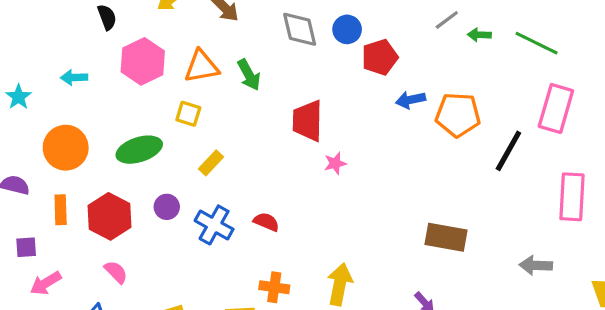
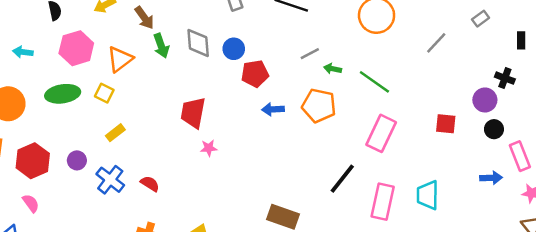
orange triangle: (202, 66) -> (120, 59), turned -36
green arrow: (249, 75) -> (161, 46), moved
orange pentagon: (458, 115) -> (319, 106), moved
green ellipse: (139, 150) -> (63, 94), moved
black line: (508, 151) -> (342, 179), moved

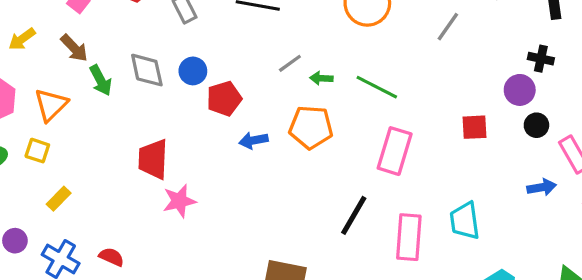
pink star: (209, 148) -> (179, 201), size x1.5

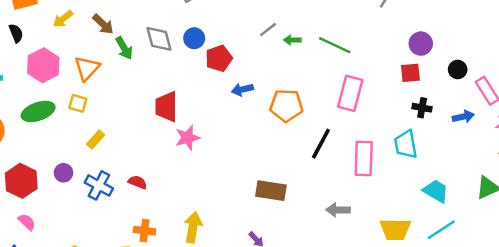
black cross: (541, 59) -> (422, 108), moved
purple circle: (520, 90) -> (421, 44), moved
orange pentagon: (311, 127) -> (286, 106), moved

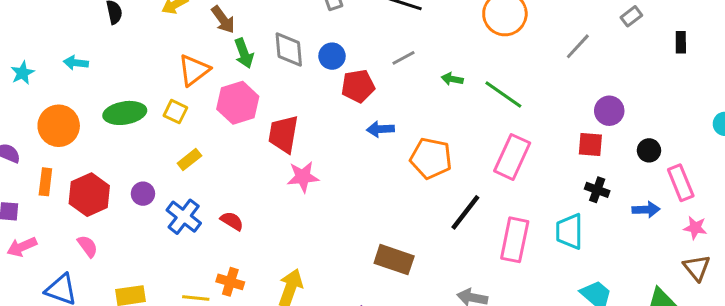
gray line: (268, 30) -> (404, 58), moved
pink hexagon: (43, 65) -> (238, 103), moved

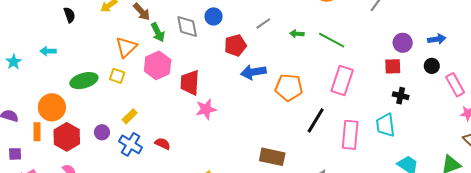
blue circle: (332, 56) -> (214, 16), moved
orange circle: (59, 126) -> (52, 107), moved
blue arrow: (380, 129) -> (253, 72), size x1.4
yellow rectangle: (189, 160) -> (130, 116), moved
blue arrow: (646, 210) -> (437, 39), moved

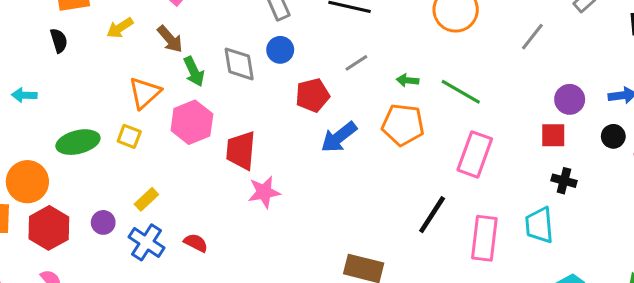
blue arrow: (253, 72) -> (339, 137), turned -30
orange pentagon: (289, 87) -> (403, 125), moved

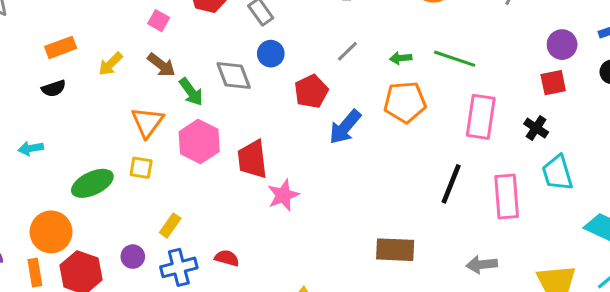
black semicircle: (59, 41) -> (54, 88), turned 100
black cross: (564, 181) -> (536, 128), moved, turned 30
blue cross: (146, 242) -> (179, 267), turned -36

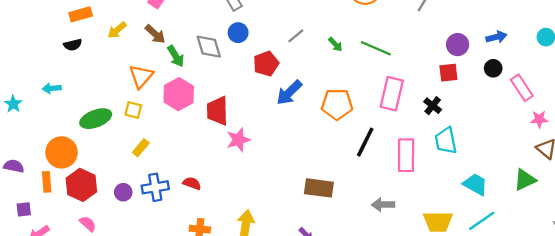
green arrow: (401, 58) -> (335, 44), turned -133
orange pentagon: (405, 102) -> (337, 104), moved
yellow rectangle: (170, 225) -> (141, 148), moved
purple circle: (133, 257) -> (123, 192), moved

